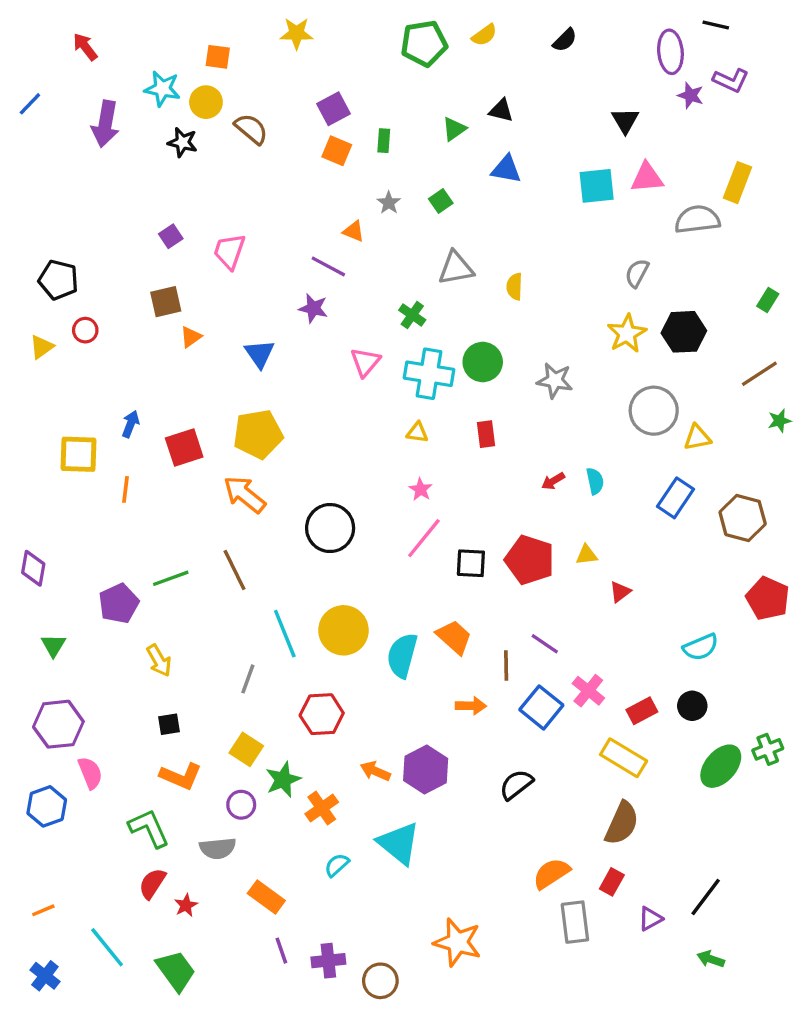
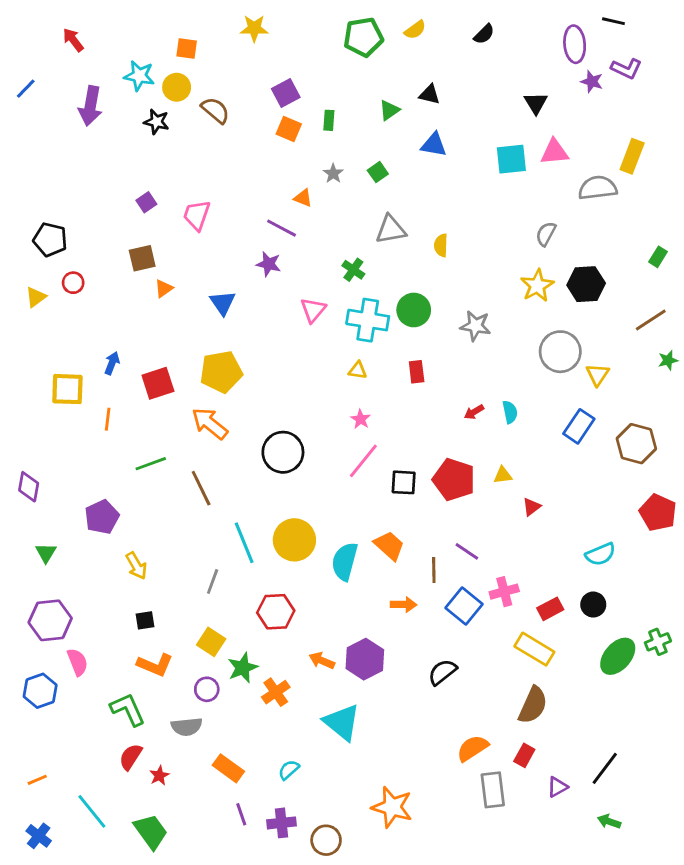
yellow triangle: (697, 437) -> (598, 375), turned -45
green line: (171, 578) -> (151, 464), moved
pink cross: (588, 691) -> (504, 592), turned 36
cyan semicircle: (337, 865) -> (289, 770), moved

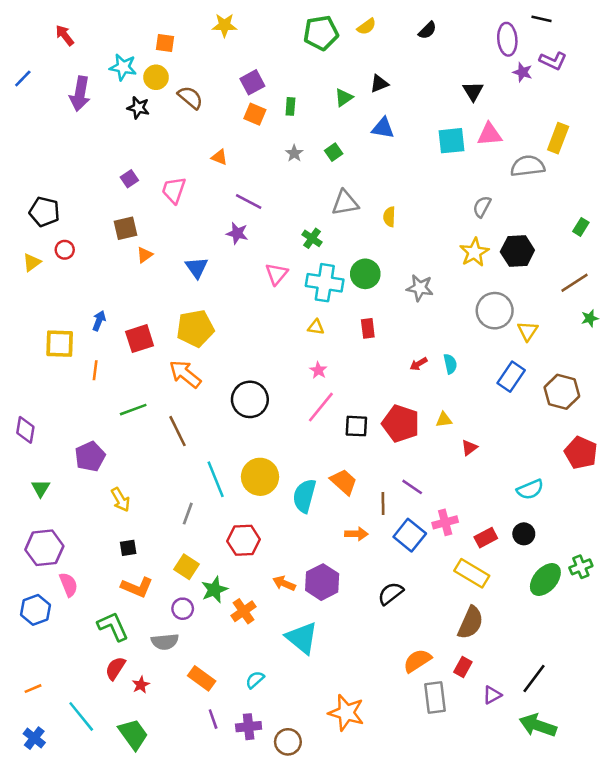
black triangle: (429, 94) -> (379, 84), turned -36
orange triangle: (303, 198) -> (219, 157), moved
green arrow: (609, 821) -> (538, 725), size x1.8

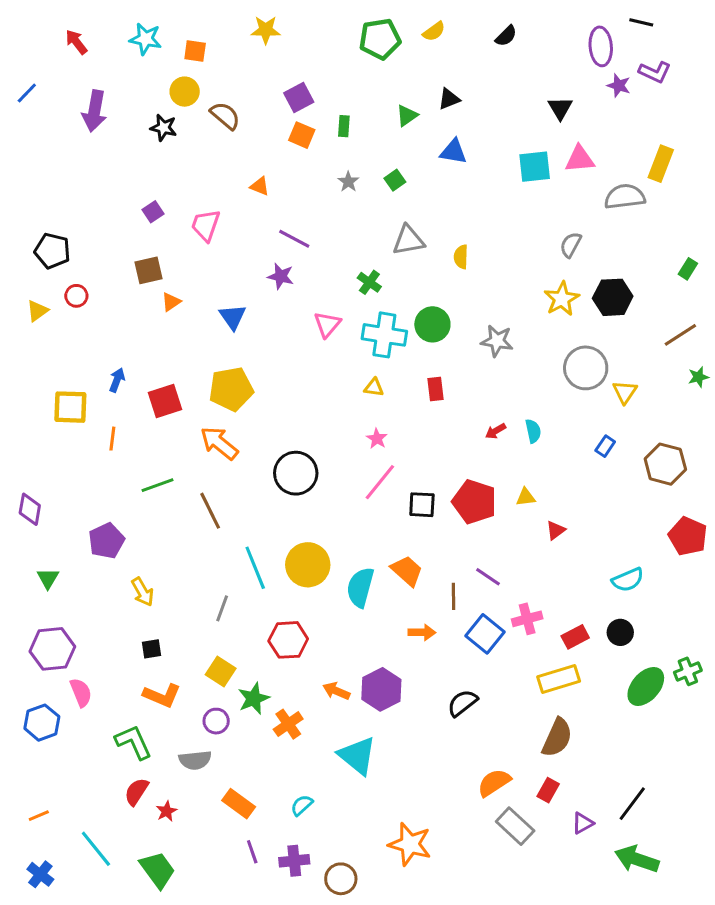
cyan star: (123, 67) -> (145, 39), moved
blue rectangle: (511, 377) -> (605, 446), size x0.6
yellow rectangle: (472, 573) -> (559, 679), turned -48
gray rectangle: (435, 697) -> (515, 826), turned -40

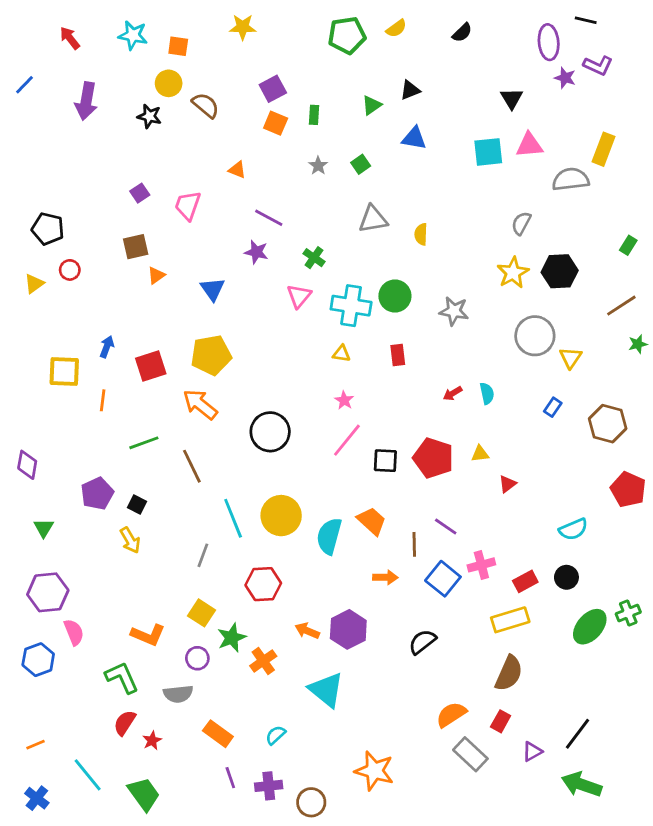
green cross: (369, 282) -> (314, 258), moved
black square: (152, 649) -> (137, 505), moved, turned 36

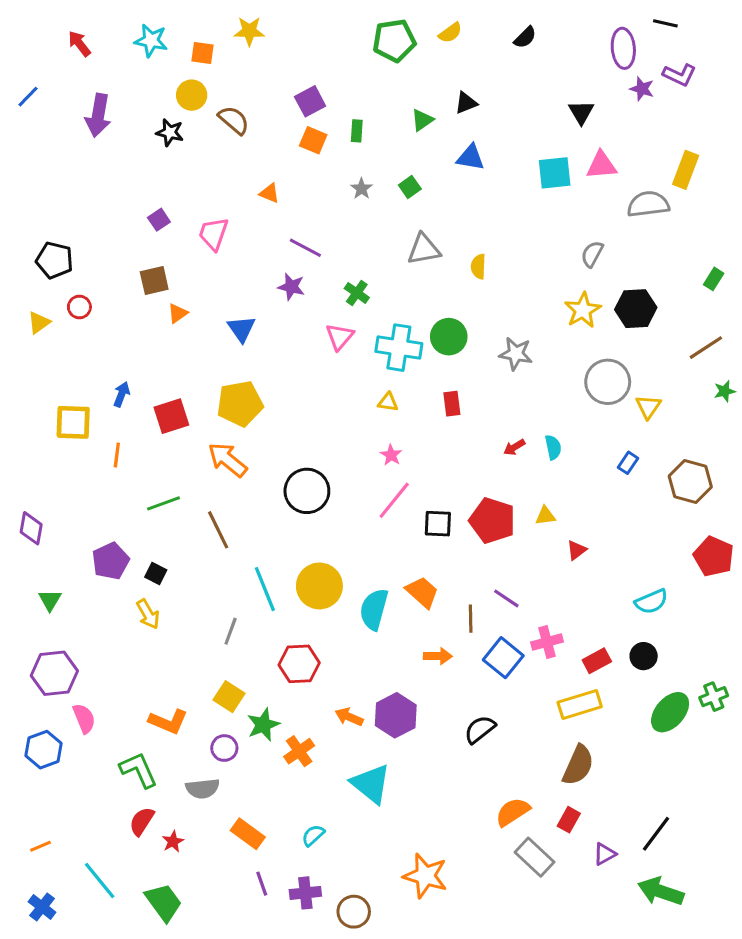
yellow star: (243, 27) -> (249, 31), moved

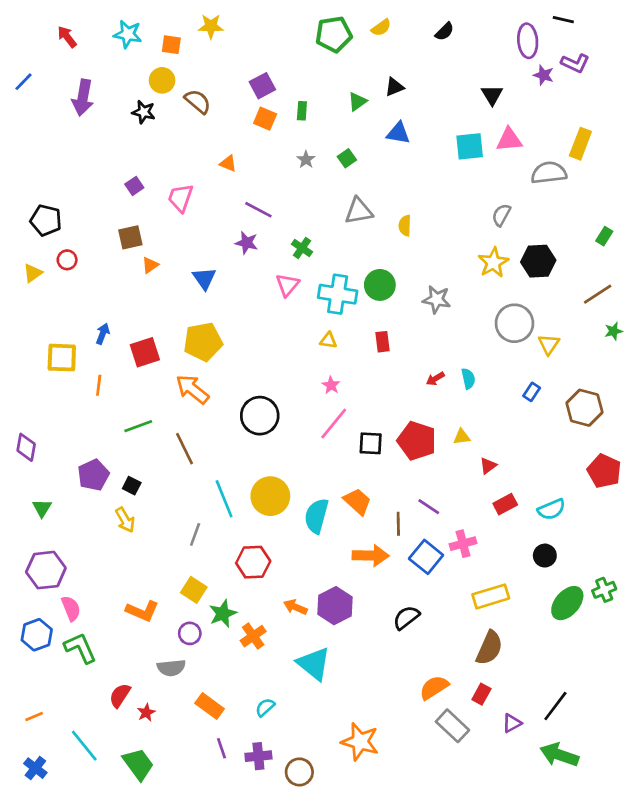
orange arrow: (438, 656) -> (371, 556), size x1.5
red rectangle: (597, 661) -> (505, 504), moved
green L-shape: (139, 770) -> (80, 648), moved

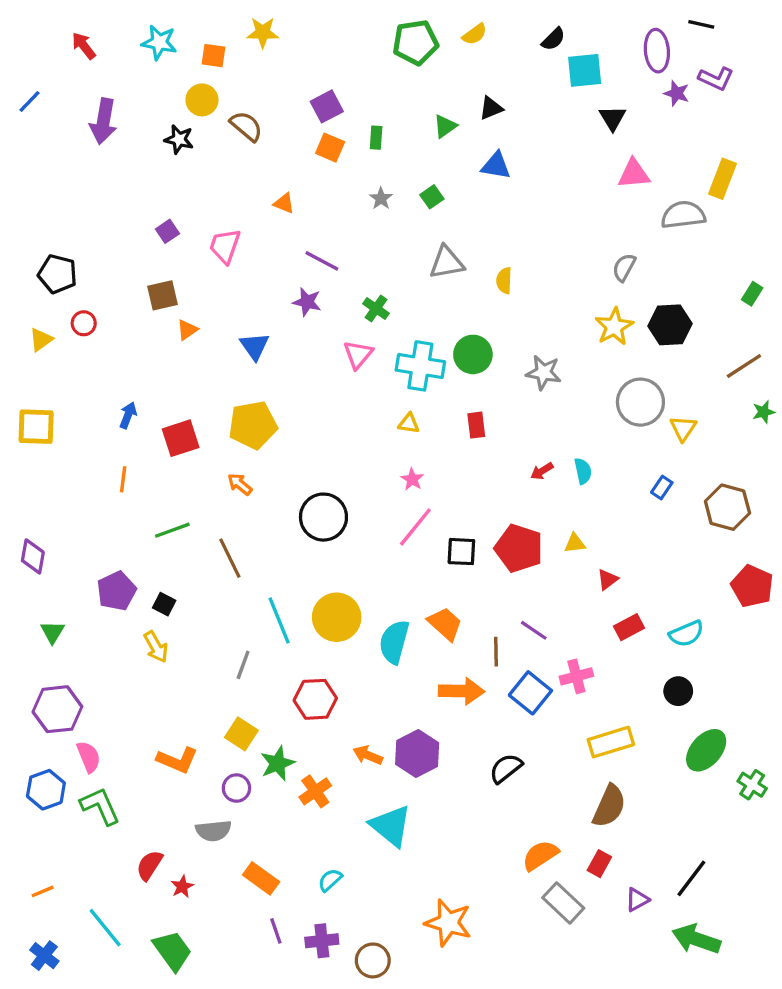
cyan square: (470, 146) -> (585, 70), moved
yellow square: (62, 358) -> (36, 427), moved
orange arrow: (192, 389) -> (240, 484), size x0.6
green cross: (604, 590) -> (752, 785), moved, turned -35

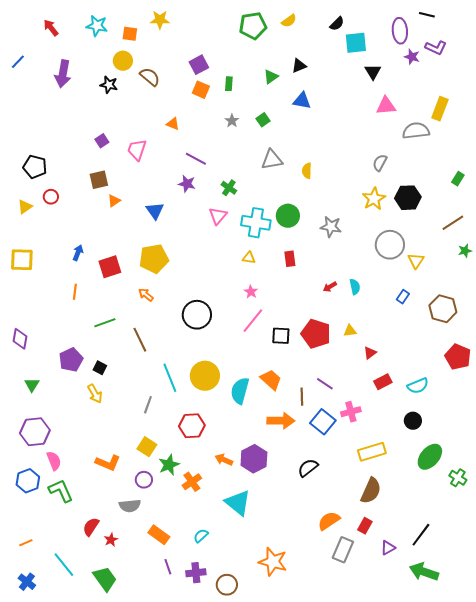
gray rectangle: (563, 903) -> (343, 550), turned 70

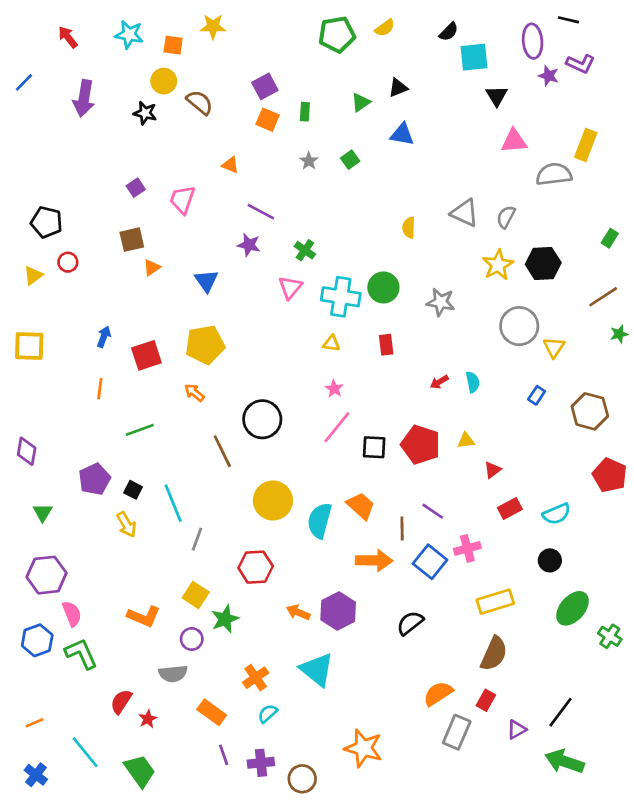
gray triangle: (272, 160) -> (465, 213), moved, turned 35
brown line: (140, 340) -> (222, 451), moved
cyan line: (170, 378) -> (173, 503), moved
orange cross: (192, 482) -> (256, 678), moved

